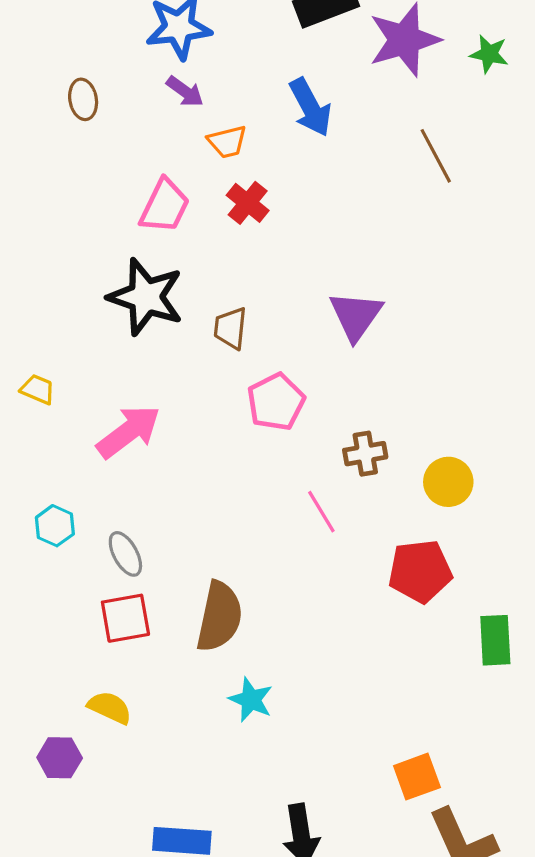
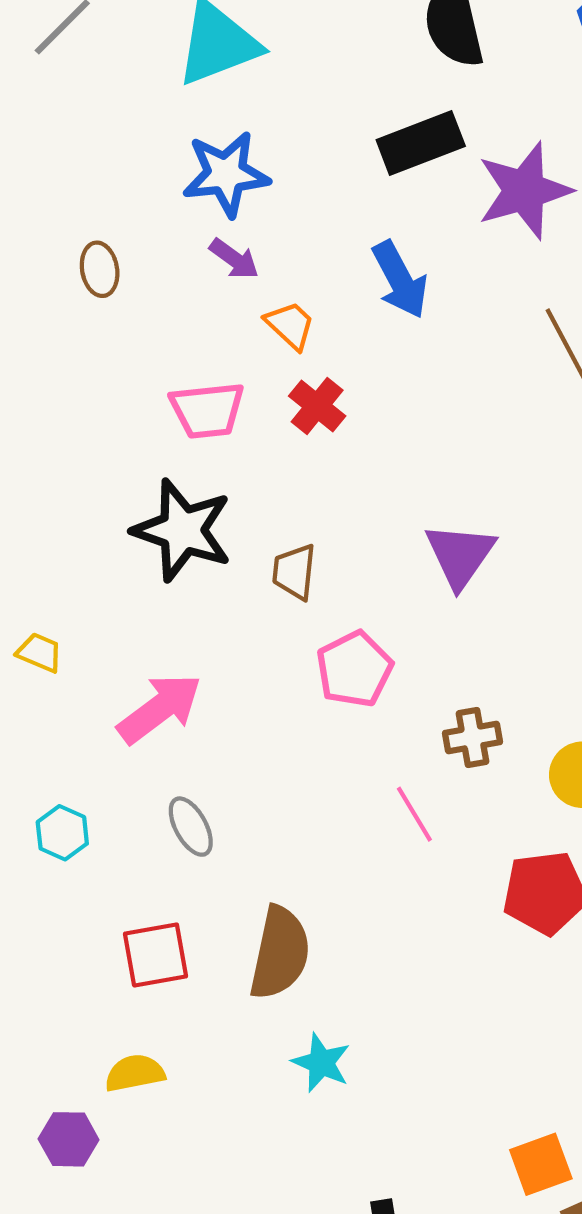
orange trapezoid: (227, 142) -> (290, 325), turned -123
pink trapezoid: (165, 206) -> (207, 410), turned 58
gray ellipse: (125, 554) -> (191, 827), moved
yellow semicircle: (110, 708) -> (135, 1073), turned -36

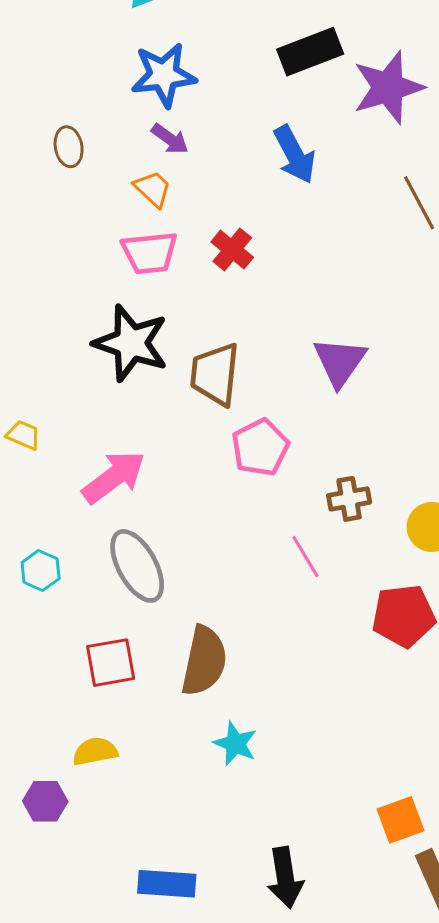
orange trapezoid: (290, 325) -> (153, 189), moved
brown trapezoid: (294, 572) -> (215, 374), size x1.5
gray ellipse: (191, 827) -> (137, 566), size x1.6

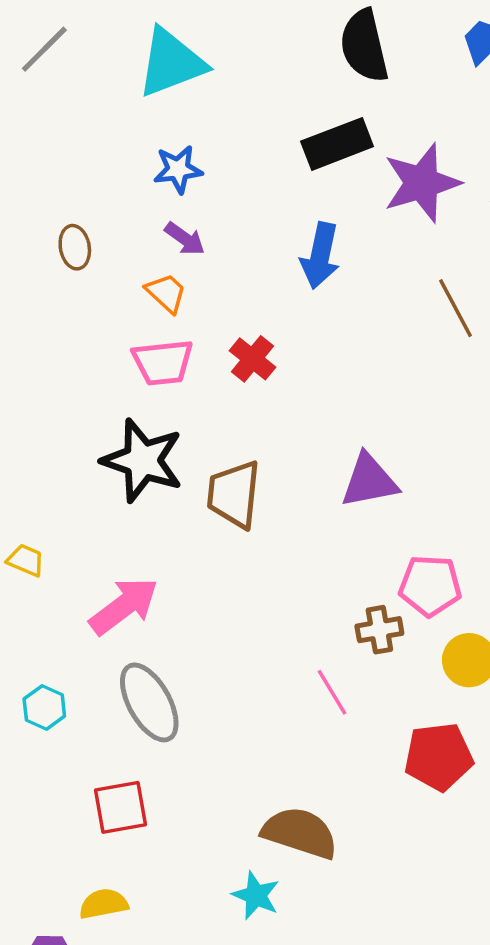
blue star: (164, 75) -> (178, 169), size x0.7
blue arrow: (295, 154) -> (320, 256), turned 40
purple triangle: (340, 362) -> (369, 481), turned 44
pink pentagon: (260, 447) -> (430, 586), moved, turned 30
brown semicircle: (204, 661) -> (300, 833), moved, turned -84

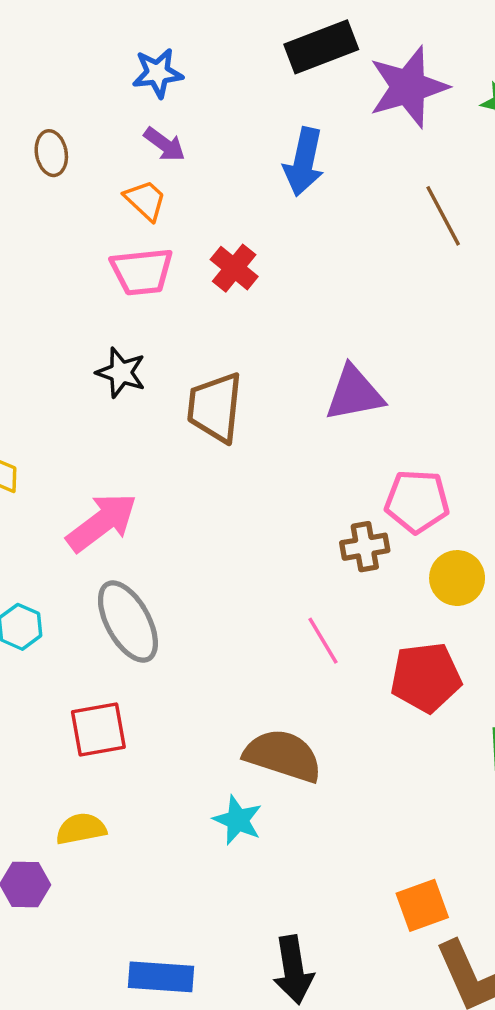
black star: (142, 460) -> (121, 373), size x0.6
pink line: (332, 692) -> (323, 641), moved

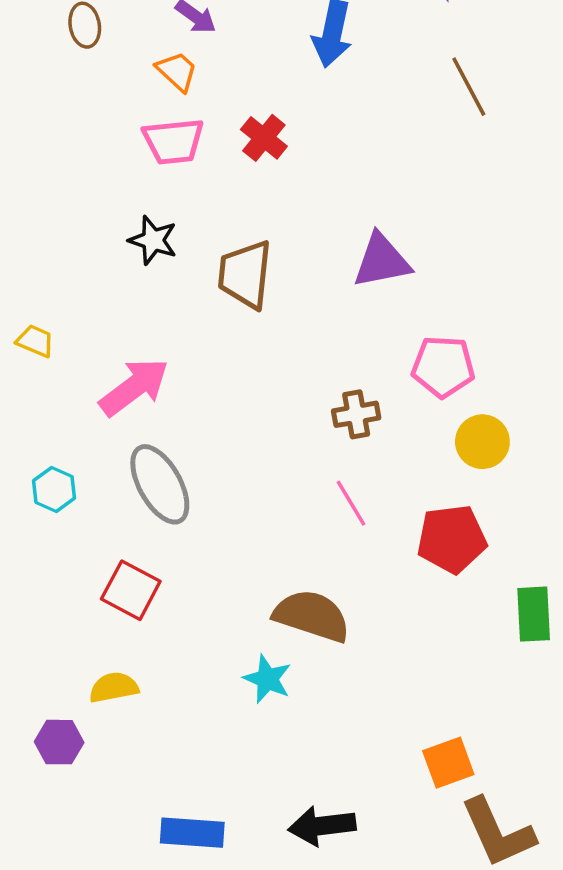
brown cross: (365, 547) -> (356, 414), moved
red square: (98, 730) -> (131, 590), turned 38
black arrow: (293, 970) -> (322, 826), turned 92

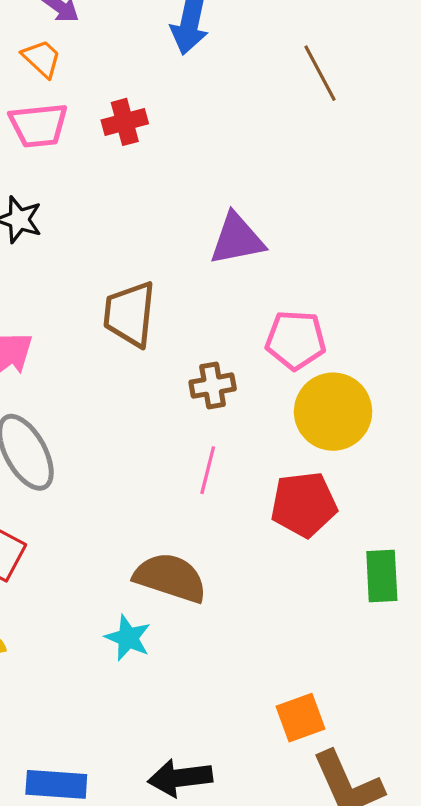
red cross: (264, 138) -> (125, 122), turned 36
brown trapezoid: (245, 274) -> (130, 314), moved
yellow circle: (482, 442) -> (333, 412), size x1.5
pink line: (351, 503) -> (208, 470), turned 45

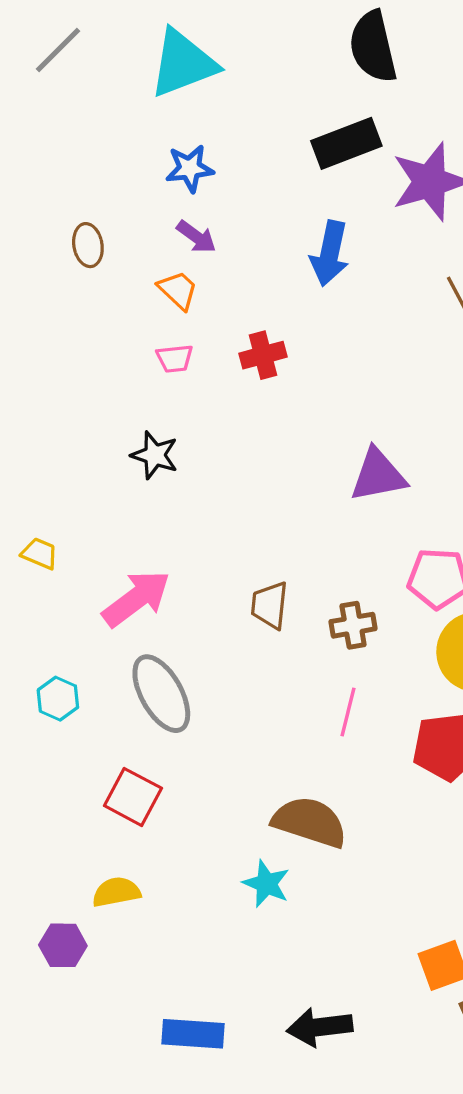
pink trapezoid: (38, 125) -> (175, 358), size x0.6
brown trapezoid: (130, 314) -> (270, 605), moved, size x0.7

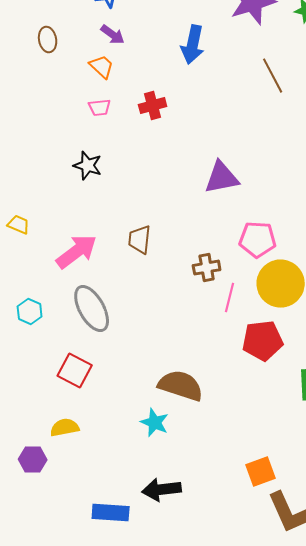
brown trapezoid: (270, 605) -> (140, 240), moved
pink line: (348, 712) -> (230, 298), moved
black arrow: (320, 1027) -> (162, 490), moved

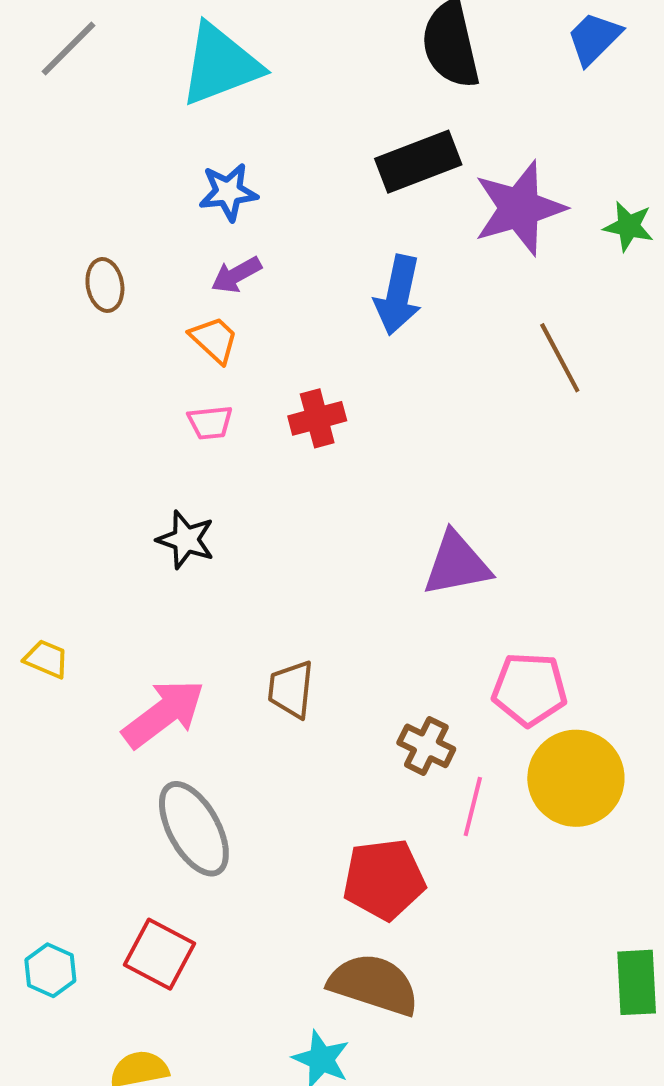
purple arrow: (113, 35) -> (236, 275), turned 115
brown cross: (207, 268) -> (426, 746), turned 36
cyan hexagon: (30, 312) -> (50, 970), moved
red pentagon: (263, 341) -> (384, 879), moved

